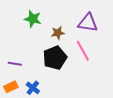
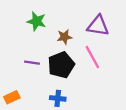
purple line: (15, 64) -> (32, 63), moved
blue cross: (33, 88) -> (58, 98), moved, turned -32

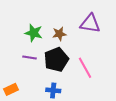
green star: (36, 21) -> (34, 33), moved
pink line: (92, 57) -> (85, 68), moved

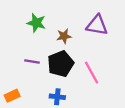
green star: (34, 33) -> (36, 23), moved

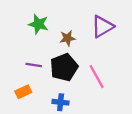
purple triangle: (97, 25) -> (102, 27), turned -40
orange rectangle: (12, 96) -> (23, 92), moved

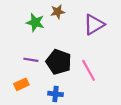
brown star: (68, 38) -> (58, 12), moved
black pentagon: (64, 67) -> (59, 62), turned -30

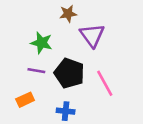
green star: (35, 22) -> (42, 43), moved
purple triangle: (94, 25) -> (92, 35), moved, turned -35

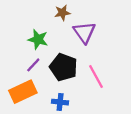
purple line: (36, 71) -> (33, 65), turned -56
orange rectangle: (25, 100) -> (23, 92), size x1.6

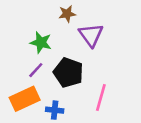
pink line: (96, 77) -> (101, 98), moved, turned 45
blue cross: (60, 102) -> (55, 110), moved

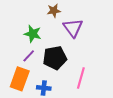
black pentagon: (68, 73) -> (55, 58), turned -30
orange rectangle: (25, 99) -> (20, 79), turned -45

